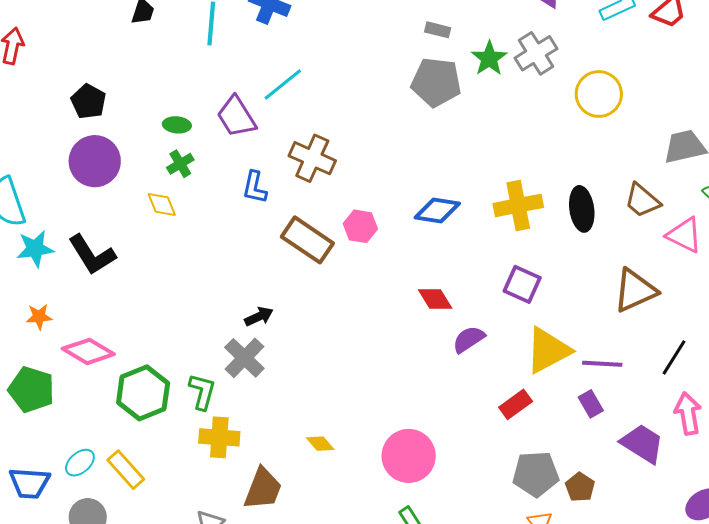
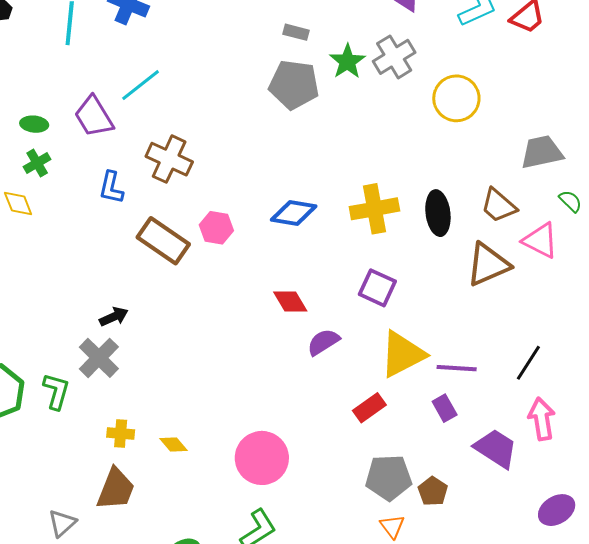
brown triangle: (635, 291) -> (488, 264), moved
yellow cross: (219, 437) -> (121, 434), moved, size x0.7

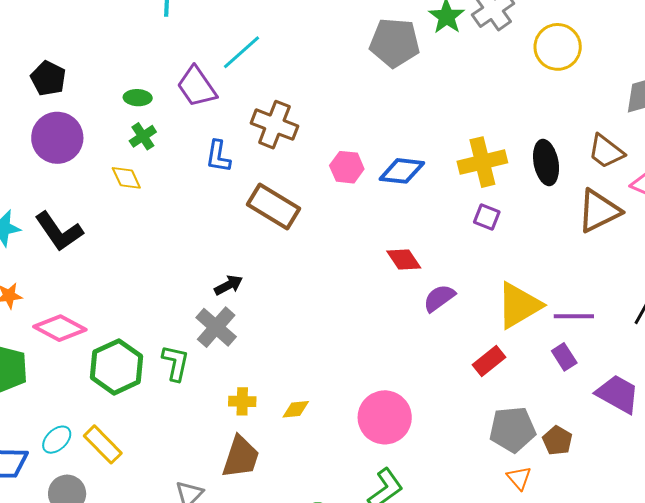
pink hexagon: (216, 228) -> (347, 167), moved
purple square: (377, 288) -> (487, 217), moved, size x0.7
yellow diamond: (174, 445) -> (296, 409), turned -52

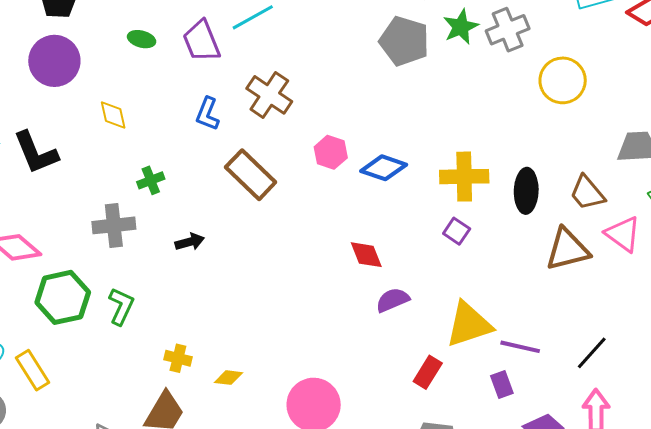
green cross: (143, 136) -> (151, 180), moved
gray cross: (216, 327) -> (114, 225), moved, turned 30
red rectangle: (489, 361) -> (428, 372), turned -32

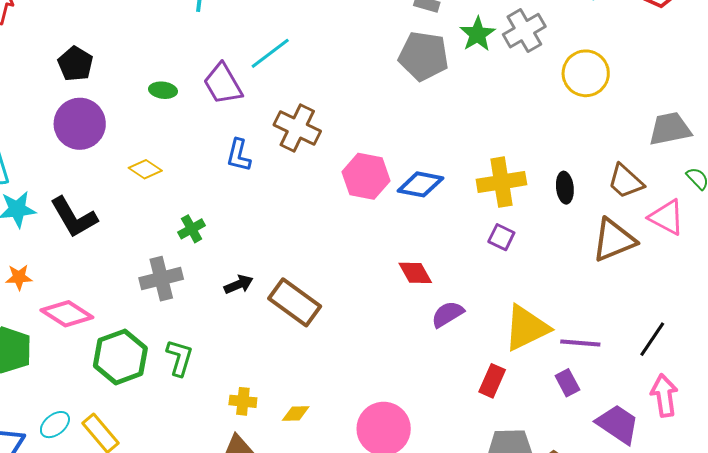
yellow diamond: (113, 115) -> (145, 169), turned -36
pink hexagon: (331, 152) -> (366, 176), size x1.4
brown rectangle: (251, 175) -> (295, 302), moved
black ellipse: (526, 191) -> (565, 188), size x0.7

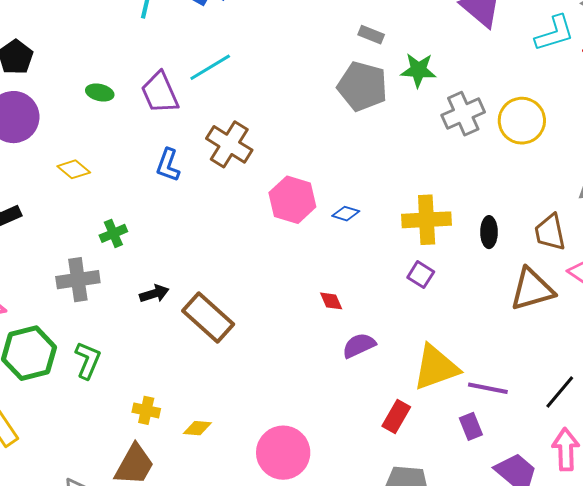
gray cross: (524, 31) -> (463, 114), moved
green star: (477, 34) -> (418, 70), turned 30
brown trapezoid: (626, 181) -> (550, 232), turned 30
blue diamond: (420, 184) -> (346, 214), size x0.6
red diamond: (415, 273) -> (331, 301), size x0.7

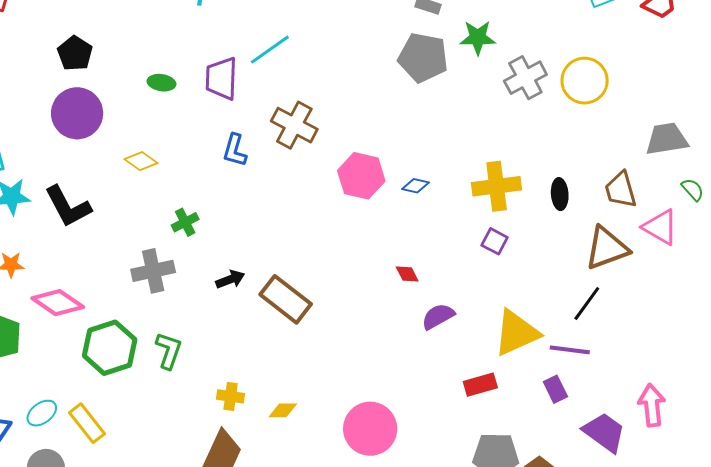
purple trapezoid: (160, 93) -> (221, 79), turned 30
black line: (560, 392) -> (587, 304), moved
red rectangle: (396, 416) -> (480, 385), turned 48

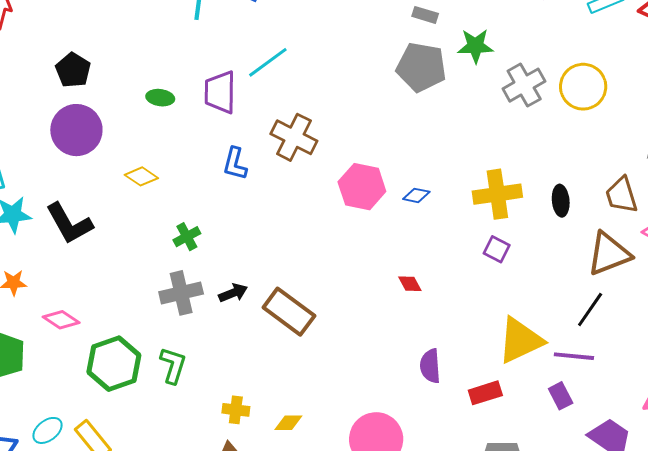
gray cross: (153, 271) -> (181, 293), moved
pink diamond: (58, 303) -> (61, 320), size x0.7
purple semicircle: (438, 316) -> (430, 366), moved, turned -64

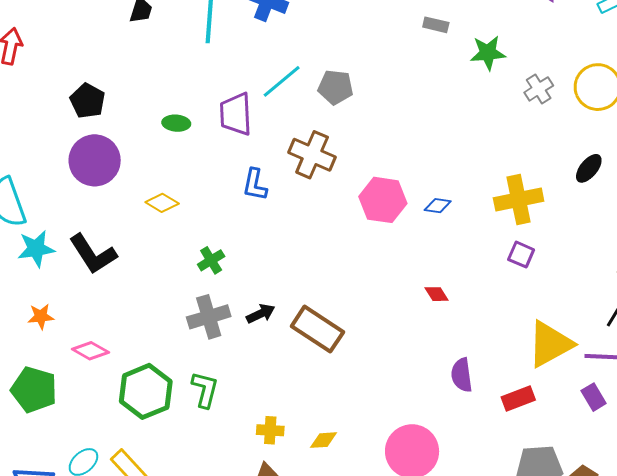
gray pentagon: (421, 67) -> (335, 87), moved, size x0.7
gray cross: (524, 85) -> (539, 89), size x0.7
black ellipse: (561, 201) -> (589, 168), moved, turned 48

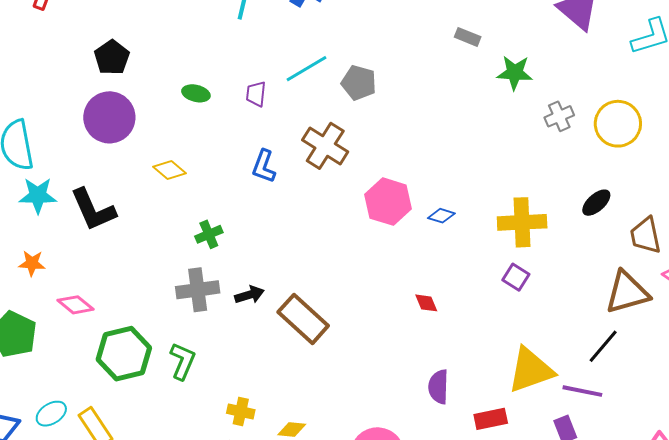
purple trapezoid: (236, 114) -> (256, 94), size x0.6

